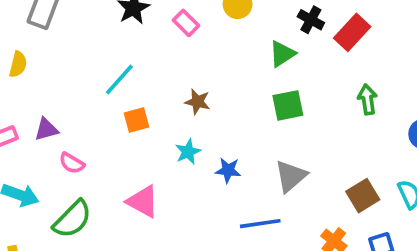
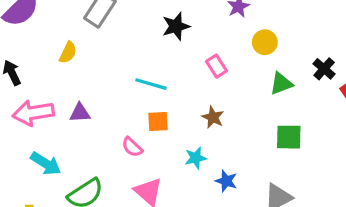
pink rectangle: (186, 23) -> (217, 66), moved
green triangle: (282, 54) -> (281, 84), moved
cyan line: (119, 79) -> (151, 84), turned 52
pink semicircle: (72, 163) -> (132, 147), moved

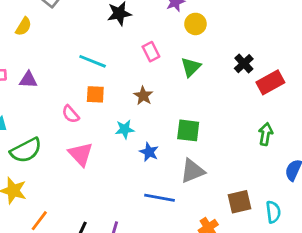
yellow circle: (265, 42) -> (195, 24), moved
green triangle: (281, 84) -> (191, 67), moved, turned -30
green square: (289, 137) -> (188, 130), moved

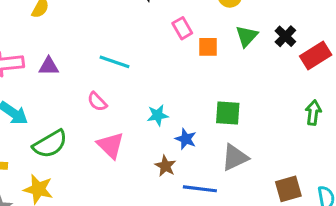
cyan line: (93, 61) -> (114, 62), moved
green triangle: (191, 67) -> (247, 36), moved
orange square: (95, 94) -> (208, 47), moved
brown star: (143, 96) -> (165, 166), moved

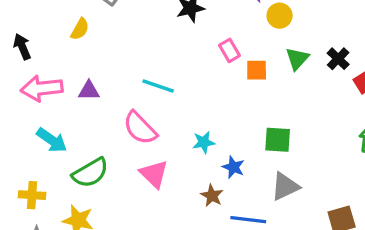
pink semicircle: (97, 102) -> (140, 128), size x1.6

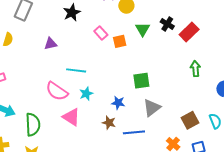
cyan line: (158, 86) -> (76, 70), moved
purple triangle: (89, 91) -> (51, 44), moved
cyan star: (204, 142) -> (86, 94), moved
green semicircle: (90, 173) -> (33, 125), turned -50

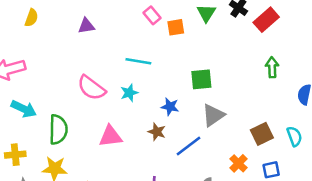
cyan line: (76, 70) -> (138, 61), moved
pink triangle: (71, 117) -> (110, 136), moved, turned -42
blue line: (134, 132) -> (189, 146), turned -35

